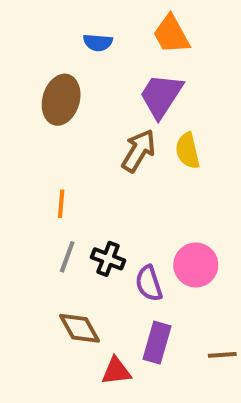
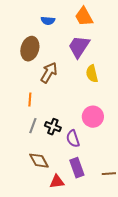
brown arrow: (139, 151) -> (49, 73), moved
pink circle: (196, 265) -> (93, 117), moved
purple rectangle: (157, 343) -> (77, 168), turned -36

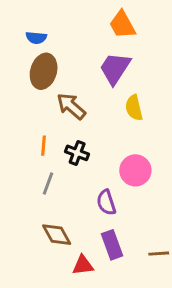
blue semicircle: (48, 21) -> (36, 38), moved
brown arrow: (49, 73) -> (71, 106), turned -80
black cross: (53, 127) -> (77, 153), moved

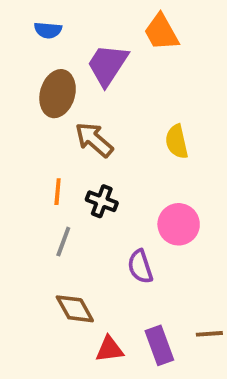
blue semicircle: (36, 38) -> (48, 30), moved
purple trapezoid: (115, 68) -> (108, 65), moved
purple rectangle: (112, 245) -> (159, 345), moved

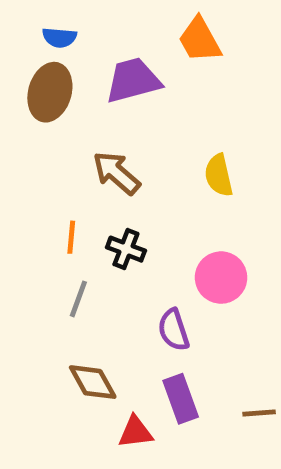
purple trapezoid: (108, 65) -> (133, 80), turned 42
brown ellipse: (58, 94) -> (50, 92), moved
purple rectangle: (159, 345) -> (181, 399), moved

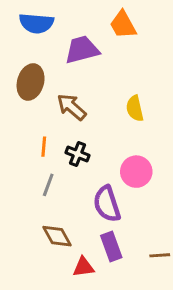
blue semicircle: (59, 38) -> (36, 23), size x1.6
brown ellipse: (50, 92) -> (31, 82), moved
purple semicircle: (173, 330) -> (107, 204), size x1.4

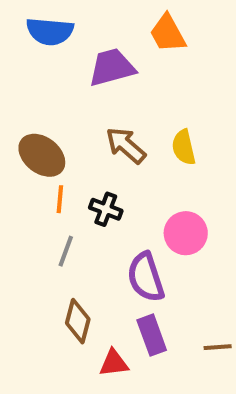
brown ellipse: (31, 82) -> (42, 155), moved, turned -68
brown arrow: (72, 107) -> (126, 145), moved
brown diamond: (57, 236) -> (78, 321), turned 44

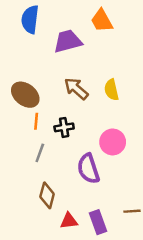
blue semicircle: (50, 31) -> (30, 19), turned 92
black cross: (106, 209) -> (64, 127), turned -30
purple rectangle: (152, 335) -> (98, 222), moved

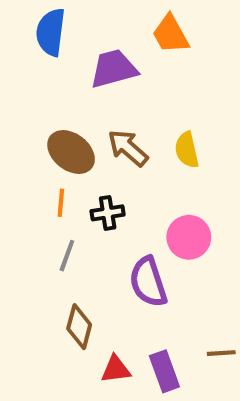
brown ellipse: (25, 95) -> (71, 152), moved

